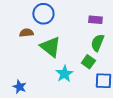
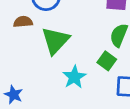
green triangle: (50, 47) -> (55, 41), turned 35

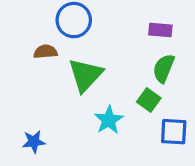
blue star: (14, 95) -> (34, 142), turned -30

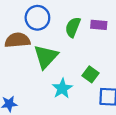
brown semicircle: (45, 52) -> (17, 40), size x1.5
green semicircle: (164, 68) -> (73, 27), moved

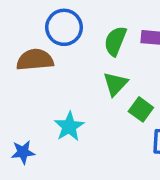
green triangle: (46, 57) -> (115, 84), moved, size x0.7
cyan star: (62, 88) -> (69, 127), moved

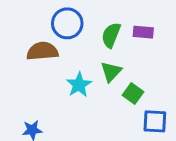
cyan star: (69, 127) -> (79, 85), moved

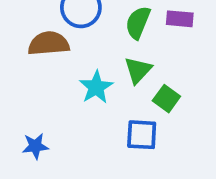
blue square: (155, 121) -> (142, 135), moved

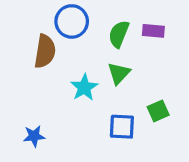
brown semicircle: (49, 44) -> (45, 51), turned 104
green square: (166, 99) -> (158, 111), moved, turned 30

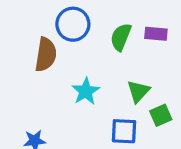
green triangle: (119, 73) -> (138, 91), moved

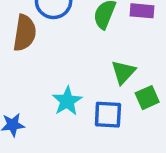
cyan star: (86, 91) -> (67, 101), moved

